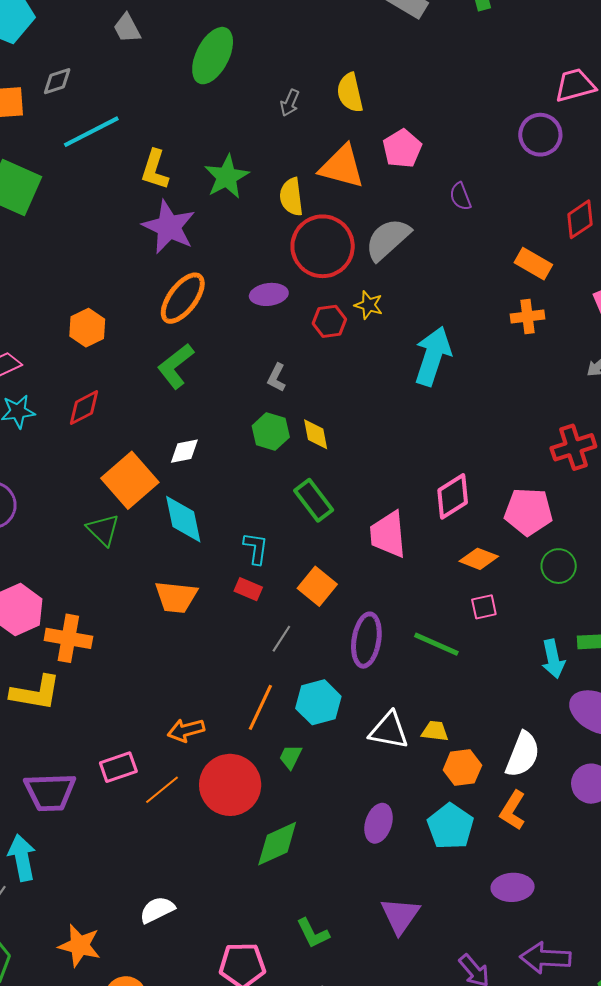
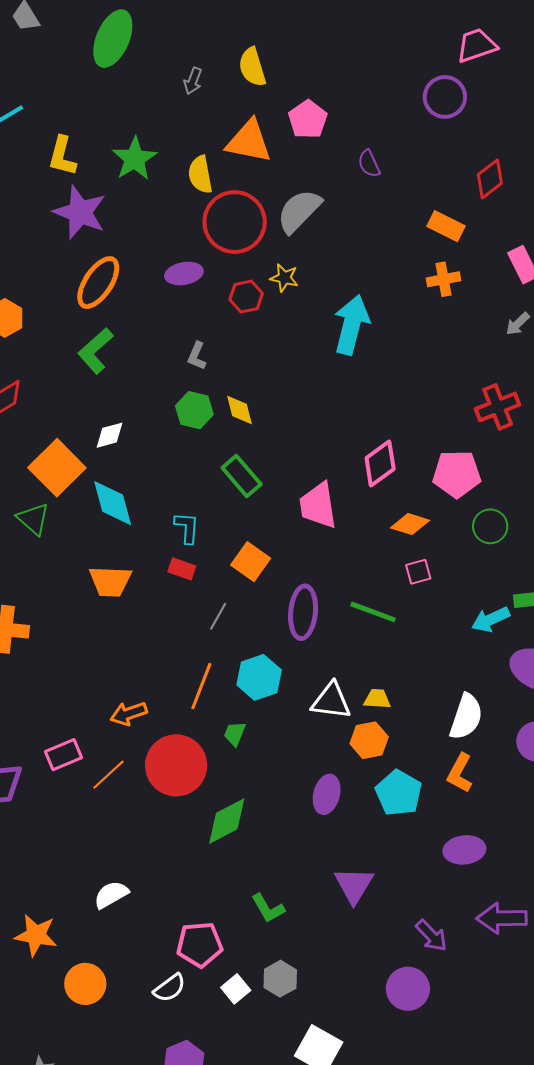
cyan arrow: (553, 659) -> (491, 619), turned 81
orange hexagon: (462, 768) -> (369, 740), moved

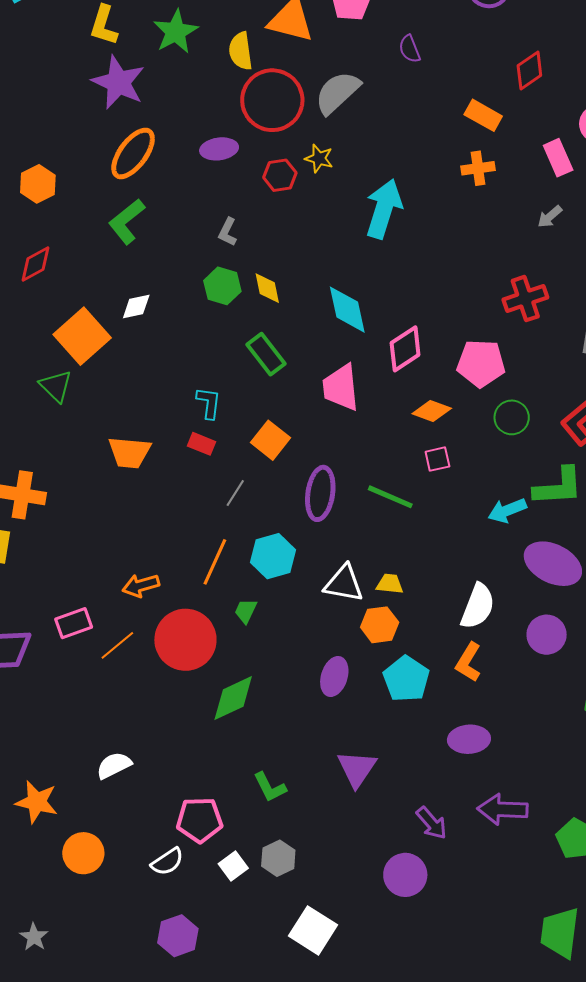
cyan diamond: (113, 503) -> (347, 310), moved

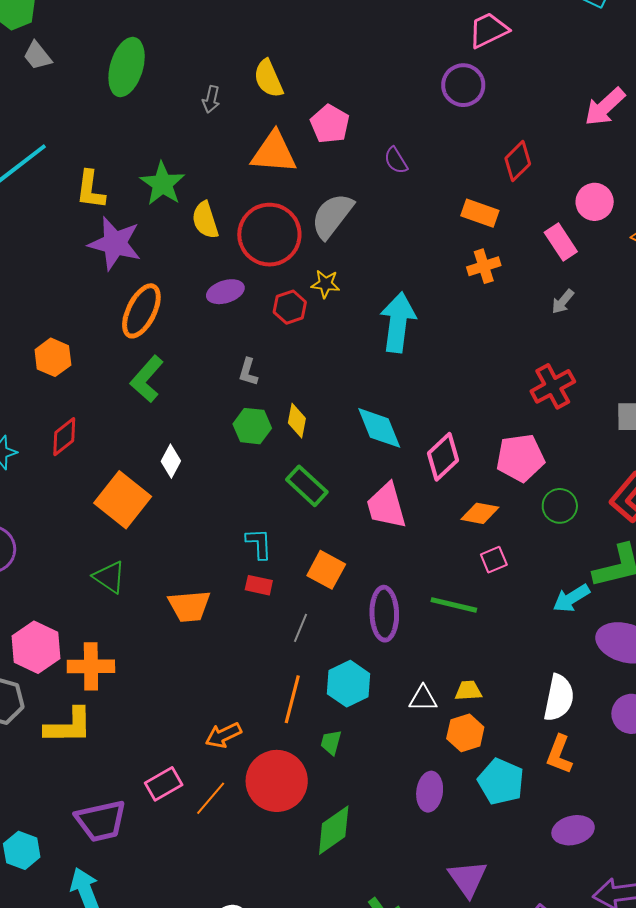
yellow semicircle: (241, 51) -> (205, 220), moved
yellow diamond: (267, 288) -> (297, 421), turned 32
white diamond: (136, 306) -> (171, 461), turned -40
green triangle: (56, 386) -> (109, 577), moved
white triangle: (344, 584) -> (423, 698), size x0.7

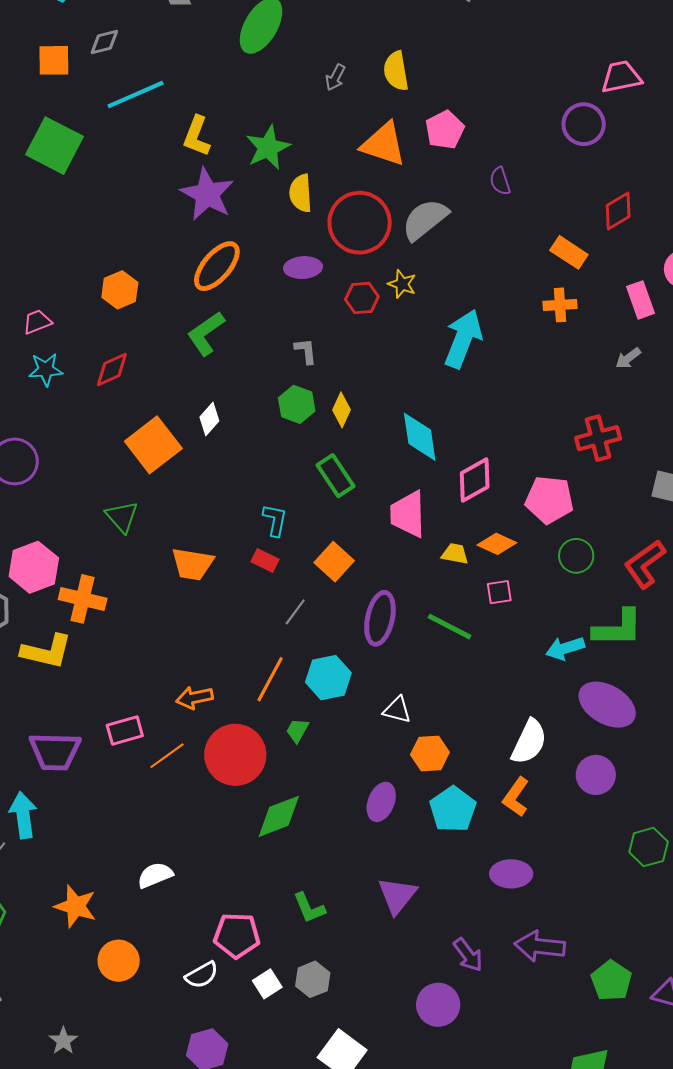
gray L-shape: (248, 372) -> (306, 351), turned 144
yellow trapezoid: (468, 691) -> (455, 554), moved

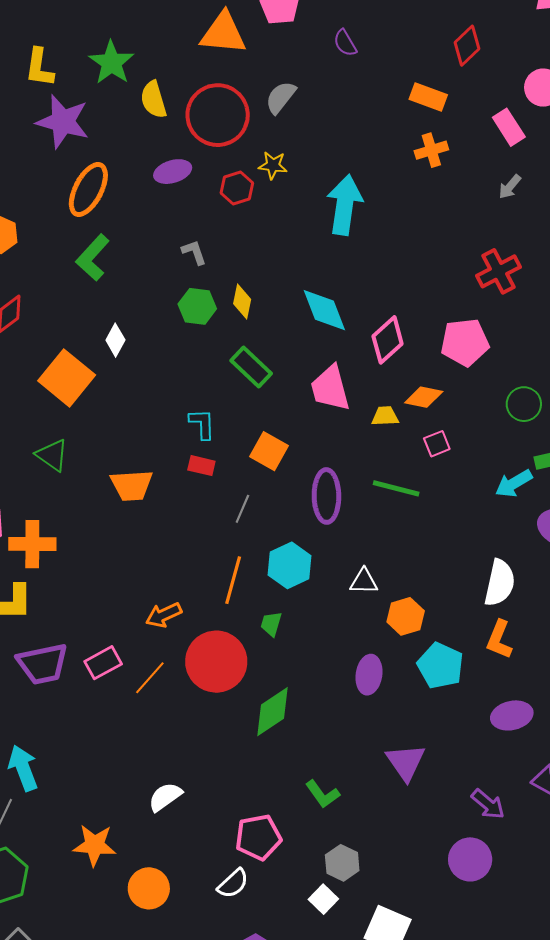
gray semicircle: (425, 220) -> (281, 97), size x0.7
green circle: (576, 556) -> (524, 404), moved
purple trapezoid: (55, 751) -> (43, 664), moved
white square: (267, 984) -> (323, 899), moved

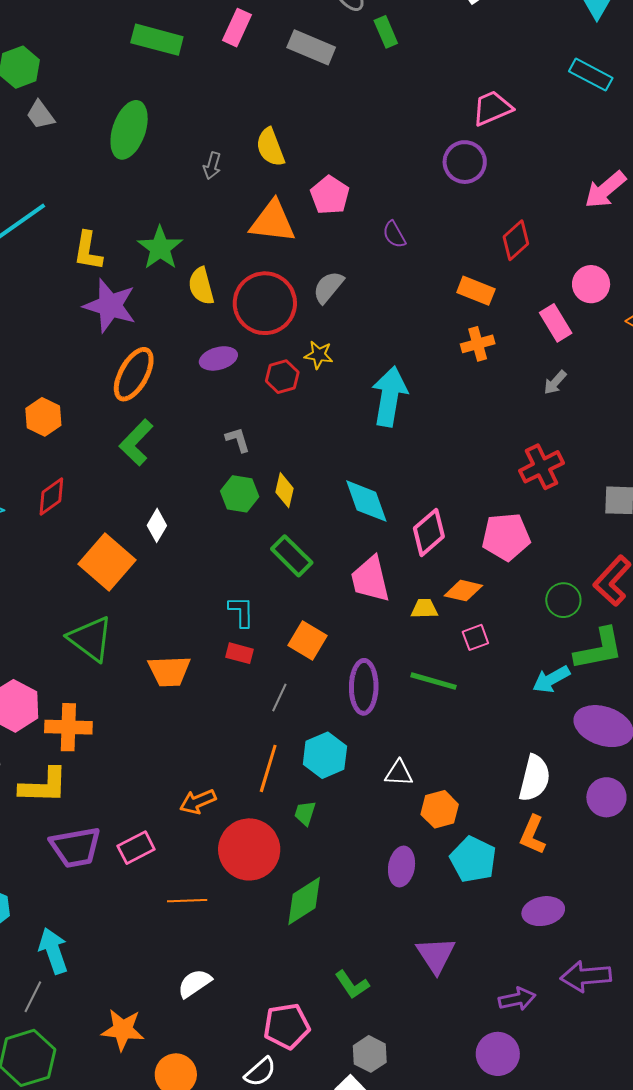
green triangle: (52, 455) -> (91, 639), size x1.4
orange line: (150, 678) -> (187, 901), moved, turned 45
purple arrow: (488, 804) -> (517, 999), turned -54

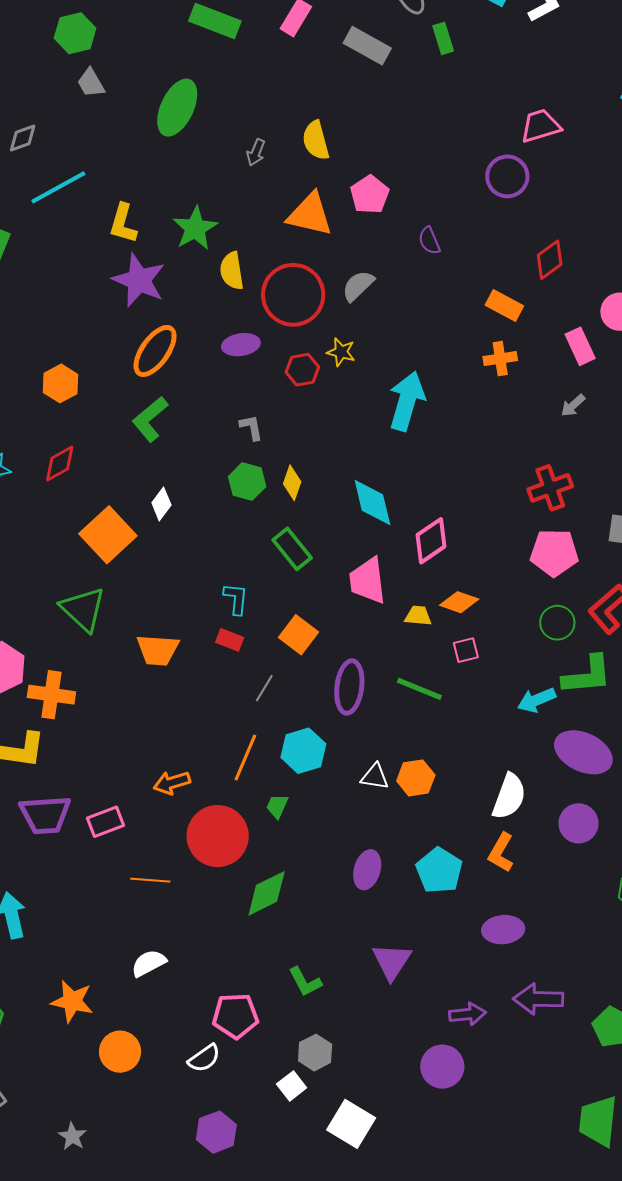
pink pentagon: (506, 537) -> (554, 553), moved
orange hexagon: (440, 809) -> (416, 778), moved

